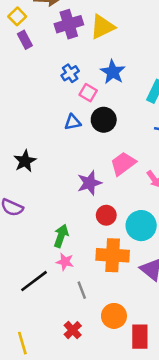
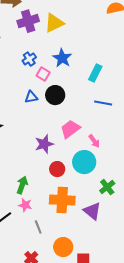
cyan circle: (141, 226) -> (84, 162), moved

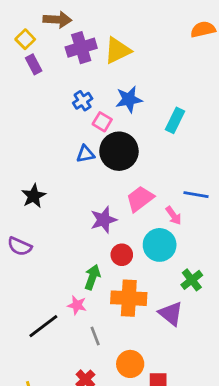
blue star: (62, 58) -> (129, 99), turned 30
black circle: (55, 95) -> (119, 151), size x1.4
blue line: (103, 103) -> (196, 195), moved
green arrow: (22, 185) -> (92, 277), moved

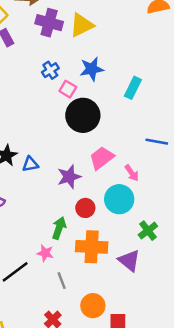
purple cross: (81, 48) -> (49, 23), turned 32
blue triangle: (85, 154) -> (30, 164), moved
blue line: (196, 195) -> (157, 142), moved

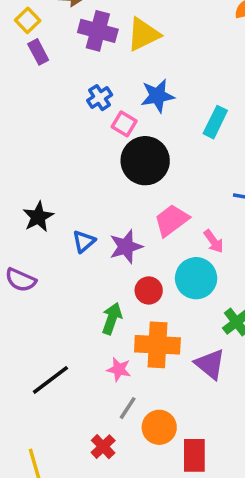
blue triangle: (30, 164) -> (84, 241), moved, turned -30
pink star: (45, 253) -> (119, 369), moved
gray line: (62, 281) -> (128, 408), moved, turned 54

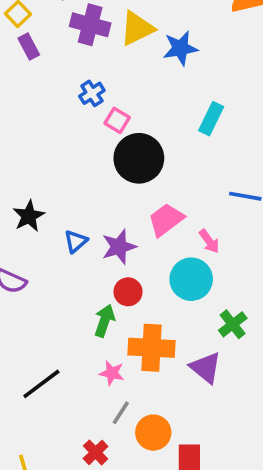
blue star: (157, 96) -> (180, 48), moved
red circle: (149, 290) -> (128, 292), moved

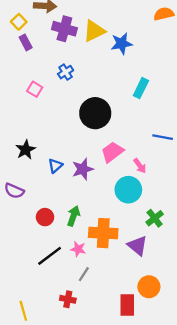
pink square: (117, 120) -> (35, 89), moved
red circle: (128, 292) -> (45, 217), moved
black line: (41, 384) -> (50, 256), moved
orange circle: (153, 433) -> (149, 287), moved
red cross: (96, 452) -> (68, 299), turned -35

